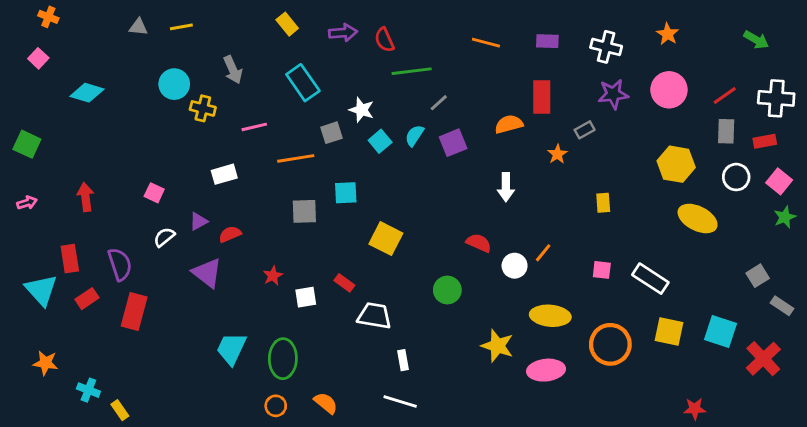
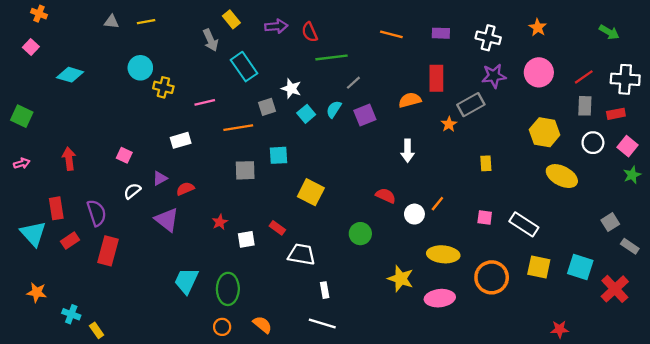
gray arrow: (233, 70) -> (211, 40), moved
gray rectangle: (585, 130) -> (471, 105), size x1.6

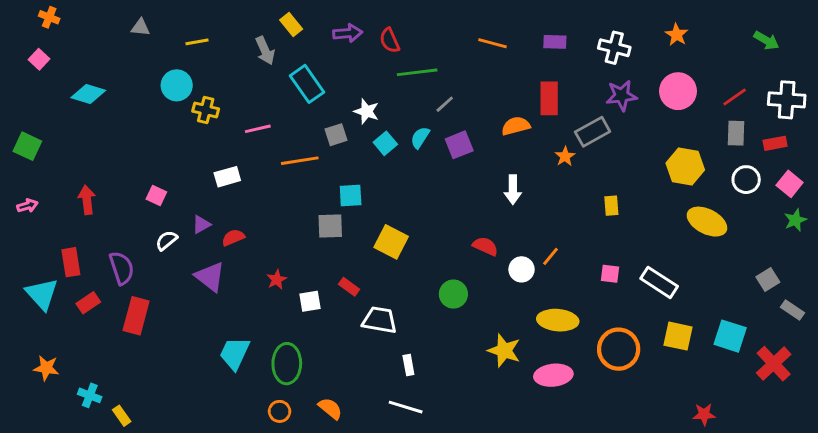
yellow line: (146, 22) -> (197, 42), moved
gray square: (245, 170) -> (330, 226), moved

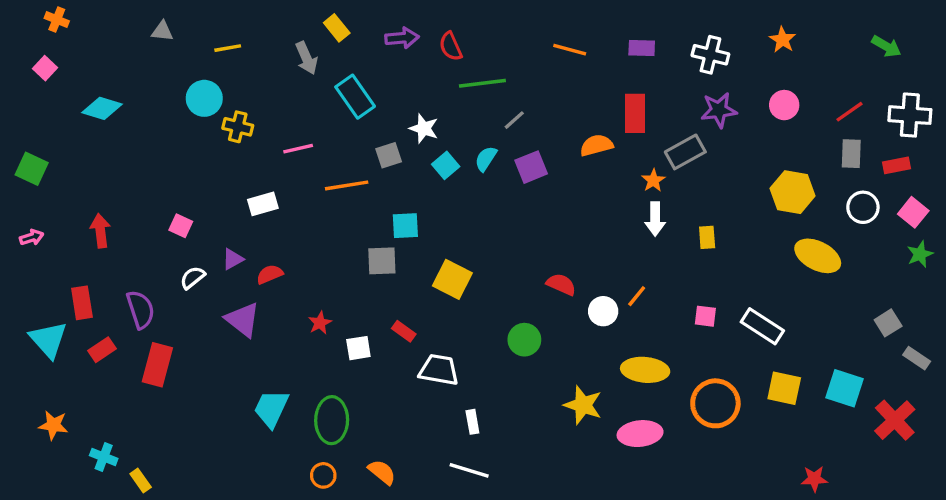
pink circle: (678, 91) -> (784, 105), size x0.7
white arrow: (513, 190) -> (655, 219), moved

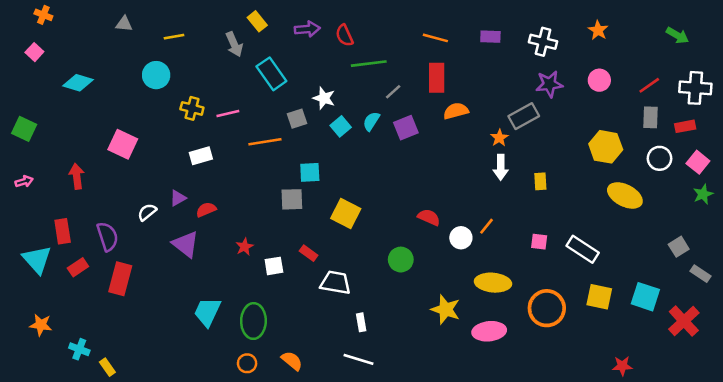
red rectangle: (635, 113) -> (437, 78), moved
yellow cross: (238, 127) -> (192, 108), moved
pink square: (181, 226) -> (123, 144), moved, size x1.6

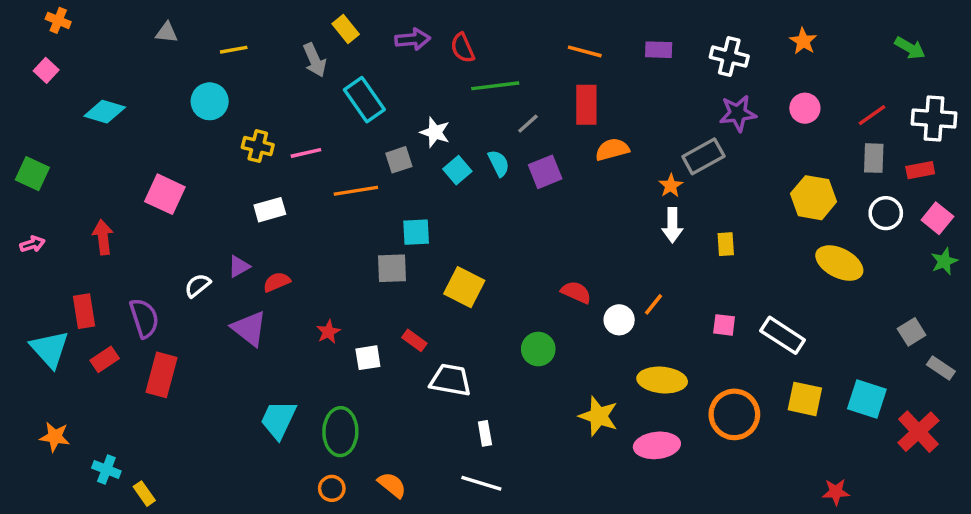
cyan semicircle: (371, 121) -> (499, 163), turned 120

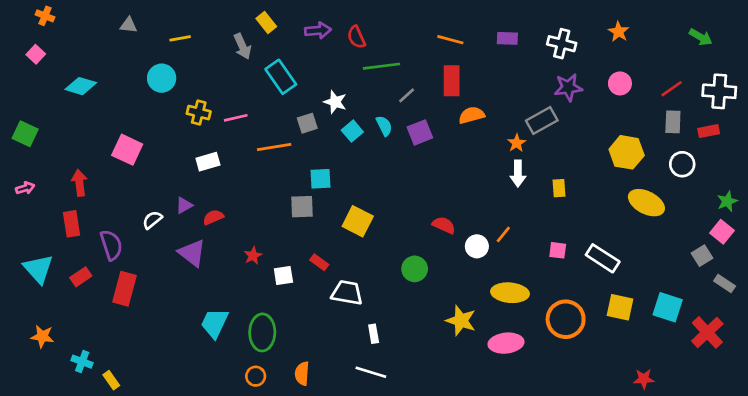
pink square: (937, 218) -> (722, 232), moved
red rectangle: (84, 311) -> (72, 224), moved
orange semicircle: (392, 485) -> (302, 374), turned -125

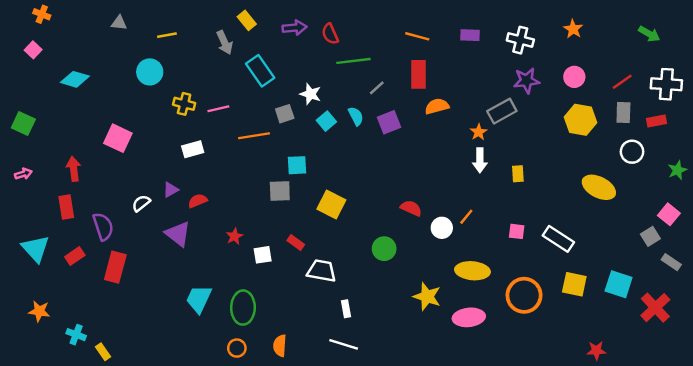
yellow hexagon: (627, 152) -> (580, 120), moved
green star: (727, 201) -> (677, 170), moved

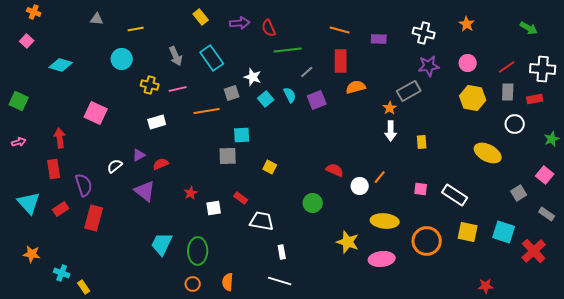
purple rectangle: (470, 35) -> (379, 39), moved
gray arrow: (225, 42) -> (176, 56), moved
yellow square: (331, 204) -> (270, 167), size x0.6
gray square: (650, 236) -> (519, 193), moved

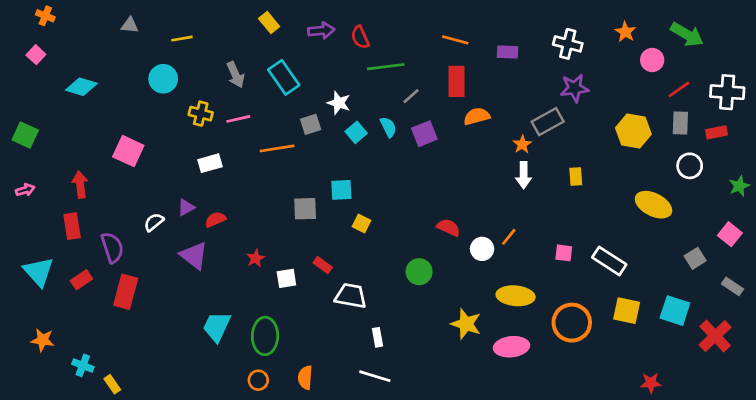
green arrow: (529, 28) -> (687, 35), moved, size x1.4
pink circle: (468, 63) -> (652, 60), moved
cyan square: (242, 135) -> (341, 190), moved
yellow rectangle: (422, 142) -> (576, 177), moved

